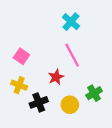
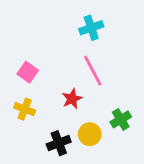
cyan cross: (71, 22) -> (91, 28), turned 30
black cross: (39, 102) -> (59, 143), moved

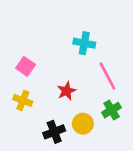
cyan cross: (91, 28) -> (84, 43), moved, turned 30
pink line: (93, 71) -> (107, 76), moved

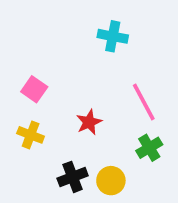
cyan cross: (84, 43) -> (113, 36), moved
yellow circle: (83, 124) -> (111, 181), moved

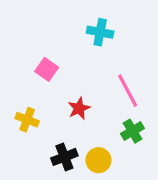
pink square: (34, 89) -> (47, 69), moved

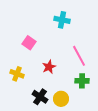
green cross: (132, 131) -> (82, 81), turned 32
black cross: (64, 157) -> (40, 97), turned -35

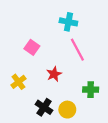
pink line: (79, 56) -> (77, 50), moved
yellow cross: (17, 74) -> (18, 82), turned 32

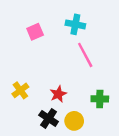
pink square: (32, 47) -> (35, 32), moved, turned 32
red star: (54, 74) -> (58, 94), moved

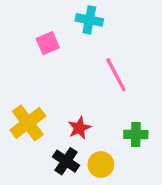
cyan cross: (75, 24) -> (89, 20), moved
yellow cross: (20, 90) -> (28, 123), size x1.5

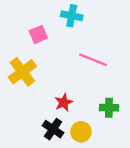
pink line: (116, 75) -> (93, 60), turned -40
yellow cross: (28, 123) -> (22, 72), moved

